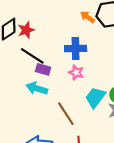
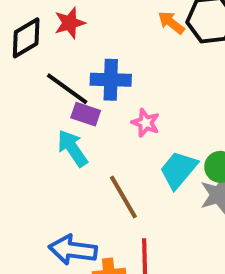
red star: (26, 30) -> (70, 23), moved
blue cross: (76, 48) -> (111, 80), moved
cyan arrow: (37, 88) -> (72, 148), turned 36

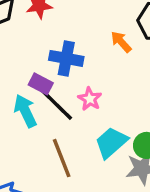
orange arrow: (171, 23) -> (121, 42), moved
black line: (67, 89) -> (57, 105), moved

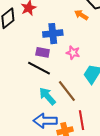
black line: (57, 105) -> (39, 68), moved
cyan arrow: (25, 111) -> (47, 96), moved

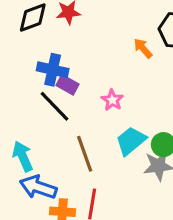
blue cross: (53, 34) -> (53, 70), moved
cyan arrow: (47, 96) -> (23, 156), moved

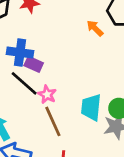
pink star: (112, 100) -> (47, 94), moved
cyan trapezoid: (131, 141) -> (91, 107), turned -40

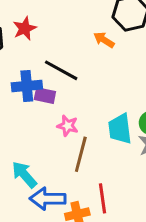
black line: (24, 83) -> (61, 70), moved
brown line: (53, 121) -> (81, 154), turned 52

